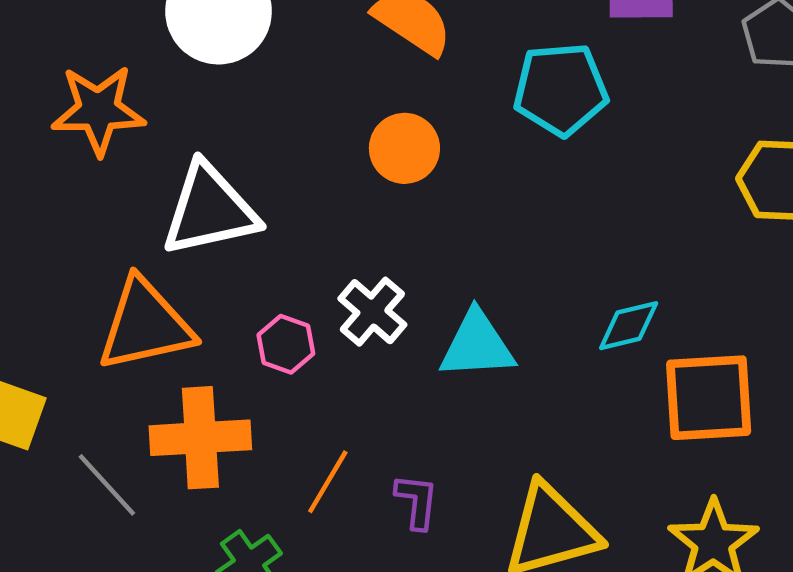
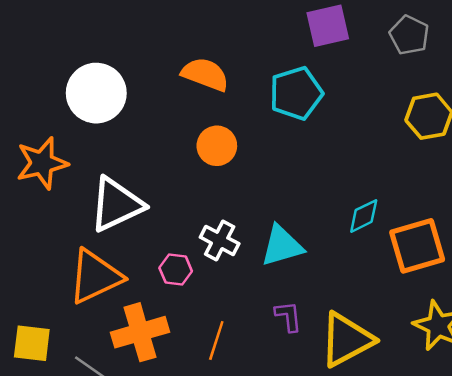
purple L-shape: (417, 501) -> (288, 316), moved

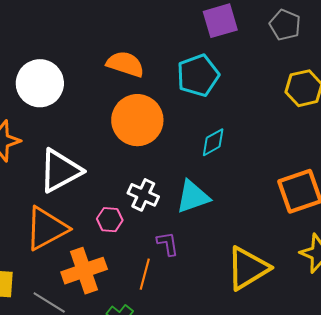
orange circle: (217, 146) -> (137, 120), size x1.6
cyan diamond: (364, 216) -> (213, 142), moved
purple L-shape: (288, 316) -> (168, 244), moved

